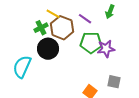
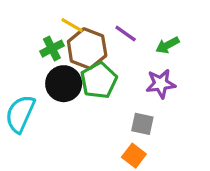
green arrow: (110, 12) -> (167, 45), moved, turned 40
green pentagon: (91, 43) -> (99, 80), moved, turned -30
gray square: (114, 82) -> (142, 124), moved

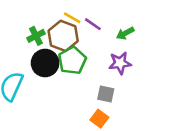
yellow line: (72, 25) -> (72, 18), moved

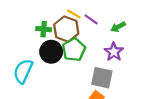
green cross: (36, 36) -> (44, 29), turned 32
purple star: (120, 63) -> (114, 52), turned -30
gray square: (106, 94) -> (102, 78), size x1.5

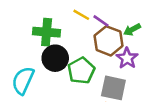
green cross: (44, 29) -> (47, 32), size x1.5
brown hexagon: (66, 29) -> (109, 41), moved
green pentagon: (74, 50) -> (81, 71), moved

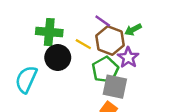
yellow line: (81, 15) -> (83, 44), moved
green pentagon: (81, 71) -> (105, 70), moved

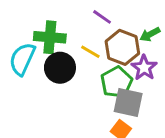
purple line: (103, 21) -> (102, 17), moved
cyan semicircle: (26, 79) -> (22, 59), moved

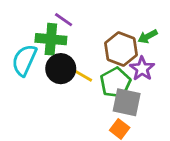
purple line: (102, 17) -> (64, 20), moved
yellow line: (90, 52) -> (83, 76), moved

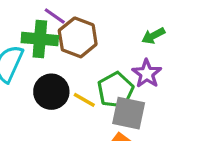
brown hexagon: (121, 49) -> (78, 37), moved
black circle: (61, 69) -> (51, 92), moved
yellow line: (83, 76) -> (84, 100), moved

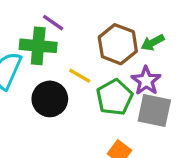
brown hexagon: (78, 37) -> (118, 44), moved
yellow line: (84, 100) -> (80, 76), moved
gray square: (129, 113) -> (154, 111), moved

